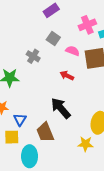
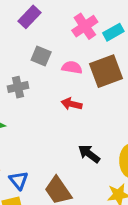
gray cross: (33, 56) -> (18, 87), turned -32
black arrow: (61, 108) -> (89, 154), moved, size x0.7

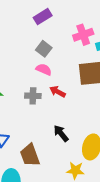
pink semicircle: (72, 67) -> (44, 69), moved
gray cross: (18, 87) -> (33, 96), moved

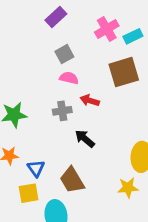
gray square: (44, 49) -> (64, 54), turned 35
black arrow: (61, 133) -> (85, 139), moved

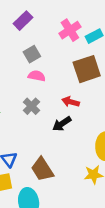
red arrow: (90, 101) -> (71, 102), moved
gray cross: (62, 111) -> (31, 106), turned -35
black arrow: (85, 139) -> (62, 124), moved, turned -72

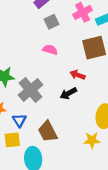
gray square: (32, 54) -> (52, 22), moved
gray cross: (31, 106) -> (31, 90), moved, size x1.6

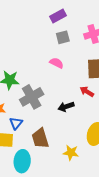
red arrow: (78, 75) -> (87, 92), moved
yellow star: (92, 140) -> (71, 153), moved

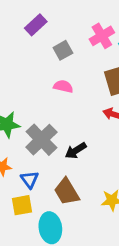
purple rectangle: (58, 16) -> (36, 25), moved
black arrow: (66, 107) -> (76, 151), moved

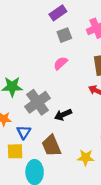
purple rectangle: (36, 25) -> (58, 13), moved
pink semicircle: (63, 86) -> (61, 63), turned -64

